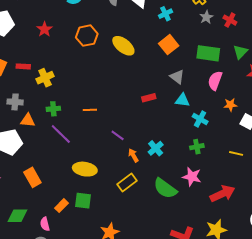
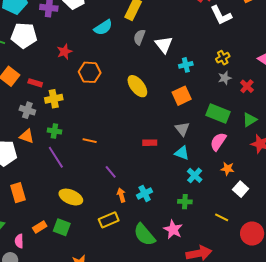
orange hexagon: (87, 36) -> (90, 72), moved
gray cross: (15, 102) -> (27, 110), moved

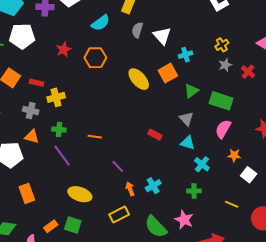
orange hexagon: (90, 72) -> (95, 58), moved
orange square: (182, 96) -> (168, 73), moved
green triangle: (250, 120) -> (191, 91), moved
red rectangle: (150, 143) -> (155, 135), turned 32

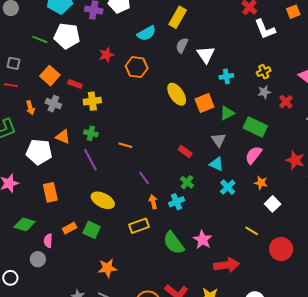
orange square: (168, 73) -> (205, 103), moved
gray cross: (31, 111) -> (53, 104), moved
green cross: (194, 191) -> (187, 182), moved, turned 32

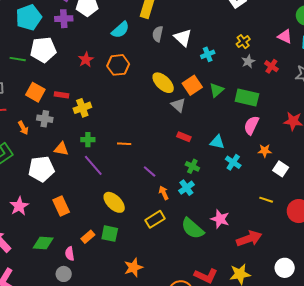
gray triangle: (219, 140) -> (178, 105), moved
yellow ellipse: (103, 200) -> (114, 202), turned 30

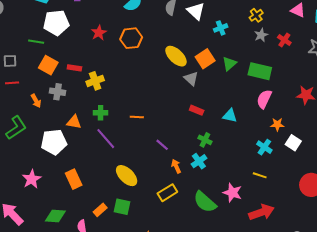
green line: (18, 59) -> (36, 42), moved
cyan cross: (233, 162) -> (264, 147), moved
yellow line: (266, 200) -> (260, 175), moved

